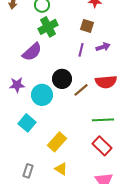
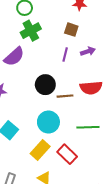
brown line: (81, 90) -> (65, 96), turned 35
cyan circle: (42, 95) -> (48, 122), moved
red rectangle: (102, 146) -> (67, 154), moved

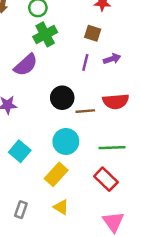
red rectangle: (67, 154) -> (106, 179), moved

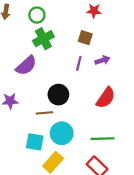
red semicircle: (116, 101) -> (106, 98), turned -50
brown line: (85, 111) -> (44, 113), moved
cyan square: (20, 151) -> (35, 142), moved, turned -30

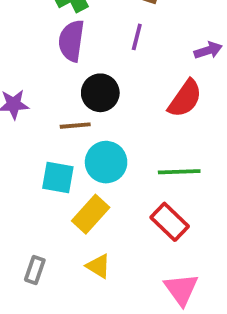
purple arrow: (102, 60) -> (208, 50), moved
purple semicircle: (26, 66) -> (71, 41), moved, turned 140

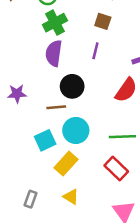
cyan square: (58, 178) -> (45, 140), turned -35

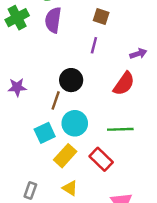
green cross: (55, 23) -> (17, 18), moved
purple semicircle: (54, 53) -> (53, 20), moved
brown line: (56, 107) -> (56, 100), turned -66
red rectangle: (116, 168) -> (101, 159), moved

